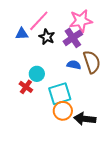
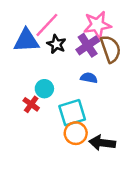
blue triangle: (22, 34) -> (26, 41), size x1.6
brown semicircle: (92, 62) -> (111, 49), moved

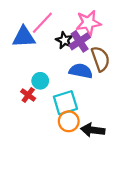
black star: (56, 44) -> (64, 40), moved
brown semicircle: (111, 49) -> (100, 59), moved
blue semicircle: (89, 78) -> (81, 71), size x1.5

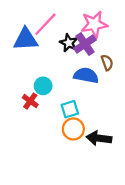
brown semicircle: (100, 59) -> (107, 63), size x0.6
cyan square: (65, 103) -> (70, 109), size x0.7

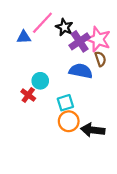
pink star: (94, 24) -> (98, 39), moved, turned 30
blue triangle: (26, 39) -> (24, 37), size x0.6
black star: (69, 43) -> (64, 27), moved

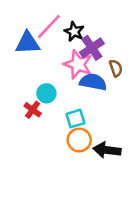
blue triangle: (24, 37) -> (28, 43), size x1.5
pink star: (98, 39) -> (78, 64), moved

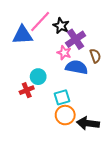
pink star: (78, 64) -> (64, 53), size x0.6
red cross: (33, 110) -> (27, 90), turned 32

